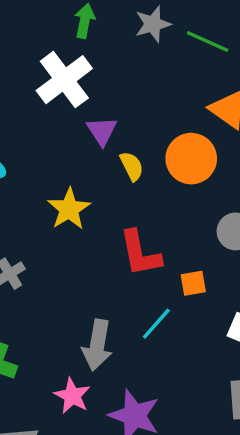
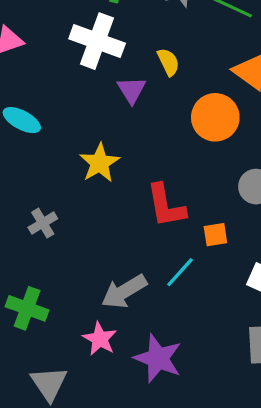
white cross: (64, 80) -> (97, 41), turned -34
yellow semicircle: (132, 166) -> (168, 62), moved
gray arrow: (97, 345) -> (124, 291), turned 48

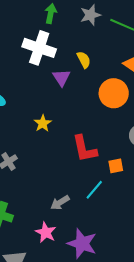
yellow star: (99, 163) -> (43, 123), size x0.7
gray arrow: (124, 291) -> (60, 203), size x0.7

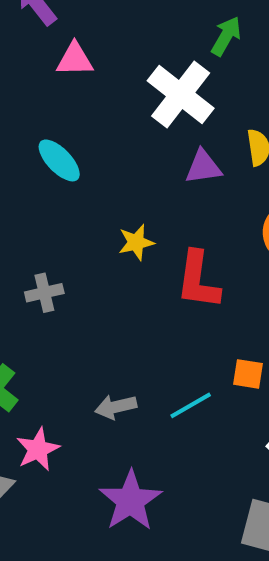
purple triangle: (61, 78) -> (203, 167), turned 36
red L-shape: (84, 149) -> (198, 280), moved
pink star: (46, 232) -> (38, 449), moved

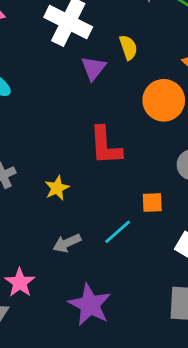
purple triangle: (203, 167) -> (93, 68), turned -32
yellow star: (136, 242) -> (57, 188), moved

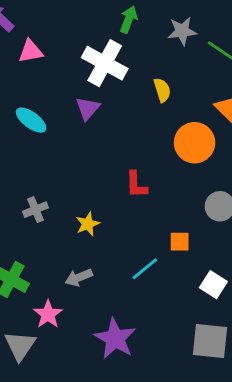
purple triangle: (93, 68) -> (88, 108), moved
red L-shape: (105, 146) -> (136, 185), size x0.7
gray arrow: (67, 243) -> (79, 278), moved

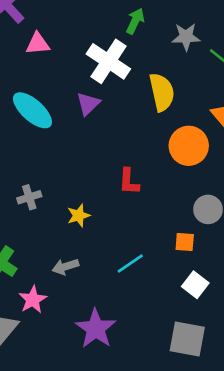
yellow semicircle: (162, 90) -> (162, 92), size x1.6
cyan ellipse: (31, 120) -> (32, 110), size x1.4
orange square: (180, 242) -> (185, 242), moved

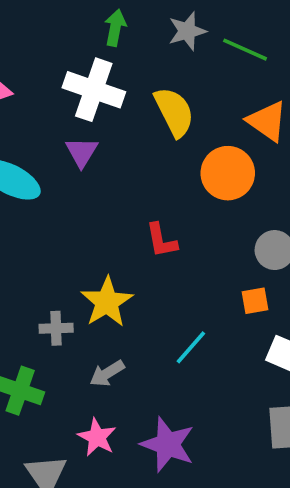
gray cross: (29, 197) -> (56, 328), moved, turned 30
yellow star: (79, 216) -> (107, 302), size x1.6
pink star: (33, 300) -> (97, 437), moved

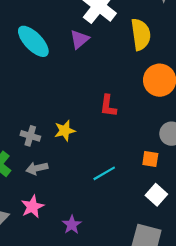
yellow star: (107, 302) -> (65, 131), size x0.7
gray arrow: (107, 373) -> (37, 168), moved
purple star: (168, 444) -> (72, 225), size x0.6

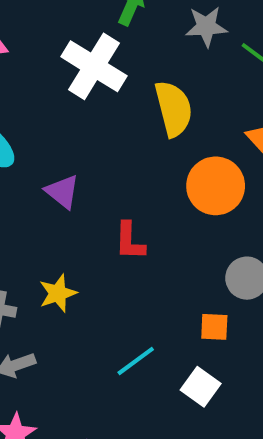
purple triangle: (80, 39) -> (62, 192), moved, turned -35
white square: (156, 195) -> (201, 387), moved

